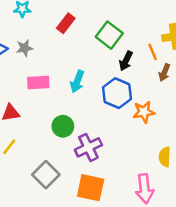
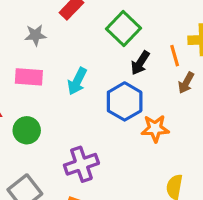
gray star: (25, 48) -> (35, 35), moved
green circle: (63, 126) -> (27, 130), moved

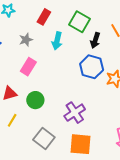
pink rectangle: (29, 77) -> (28, 67), turned -48
cyan arrow: (77, 81) -> (57, 41), moved

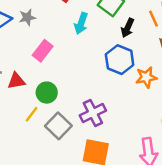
gray star: (26, 40) -> (27, 17), moved
yellow line: (12, 120) -> (32, 114), moved
gray square: (44, 138) -> (58, 126), moved

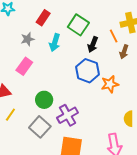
gray star: (27, 17) -> (28, 39), moved
green circle: (47, 93) -> (44, 100), moved
yellow line: (32, 114) -> (10, 115), moved

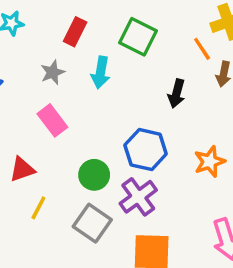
black arrow: (93, 45) -> (177, 93), moved
pink rectangle: (24, 66) -> (52, 120), turned -66
blue hexagon: (87, 71) -> (146, 150), moved
orange star: (110, 84) -> (210, 162), moved

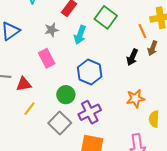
black arrow: (177, 93) -> (132, 57), moved
blue hexagon: (146, 150) -> (90, 72), moved

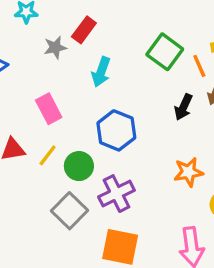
green square: (106, 17) -> (165, 52), moved
gray star: (52, 30) -> (55, 47), moved
yellow line: (30, 109) -> (48, 155), moved

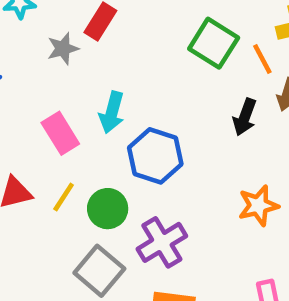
cyan arrow: (101, 72) -> (112, 112), moved

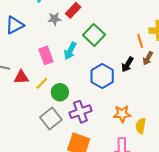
green square: (214, 43) -> (94, 35), moved
blue hexagon: (155, 156) -> (102, 76), moved
orange star: (258, 206) -> (122, 114), moved

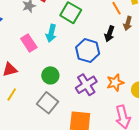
yellow line: (42, 83) -> (12, 95), moved
purple cross: (80, 112) -> (86, 85), moved

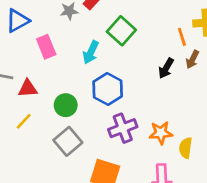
pink rectangle: (29, 43) -> (46, 47), moved
blue hexagon: (88, 51) -> (108, 89), moved
green circle: (50, 75) -> (66, 105), moved

